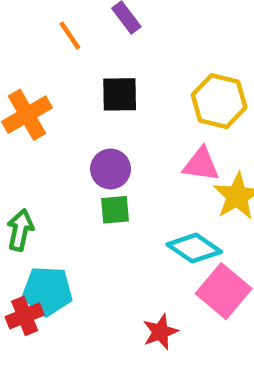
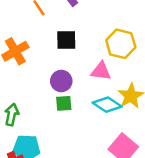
pink triangle: (201, 164) -> (101, 71), moved
cyan diamond: (194, 248) -> (107, 105), moved

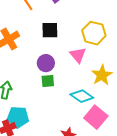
pink triangle: (101, 71) -> (78, 55), turned 42
cyan diamond: (107, 105) -> (82, 96), moved

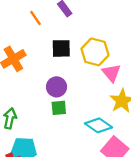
yellow hexagon: (94, 33) -> (95, 52), moved
pink triangle: (78, 55) -> (111, 73), moved

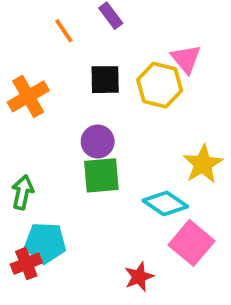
pink triangle: (111, 73) -> (186, 59), moved
green square: (59, 108) -> (101, 175), size x1.5

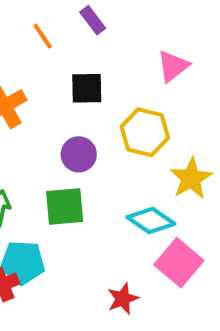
pink triangle: (186, 59) -> (173, 66), turned 32
yellow hexagon: (160, 85) -> (145, 132), moved
green square: (101, 175) -> (65, 206), moved

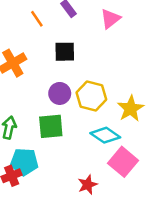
pink triangle: (173, 66) -> (110, 19), moved
yellow hexagon: (145, 132) -> (91, 96), moved

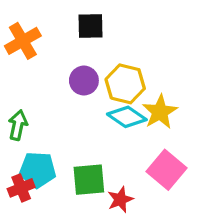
yellow star: (131, 109) -> (160, 112), moved
green square: (51, 126) -> (89, 180), moved
cyan diamond: (105, 135) -> (127, 117), moved

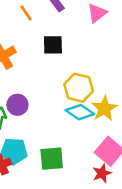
purple circle: (84, 81) -> (17, 105), moved
red star: (120, 199) -> (102, 173), moved

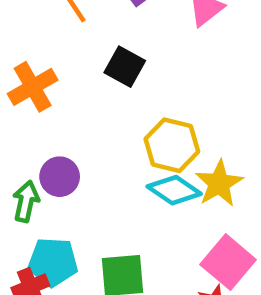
black square: (53, 45) -> (125, 67), turned 30

